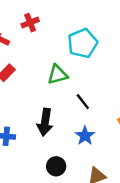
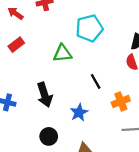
black line: (83, 102) -> (96, 81), moved
black arrow: (45, 122) -> (45, 95), turned -35

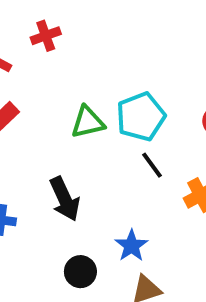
cyan pentagon: (89, 28) -> (141, 117), moved
blue star: (79, 113) -> (131, 246), moved

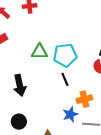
blue star: (131, 246) -> (70, 114), moved

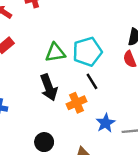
black arrow: (20, 85) -> (49, 87), moved
orange cross: (84, 99) -> (76, 103), moved

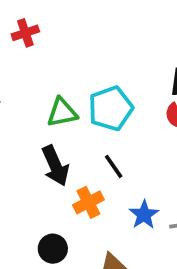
black line: (92, 81) -> (114, 166), moved
orange cross: (76, 103) -> (88, 202), moved

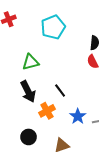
cyan pentagon: (111, 108) -> (53, 27), moved

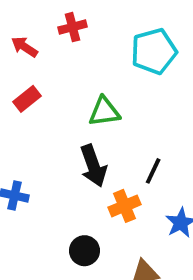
black line: (60, 91) -> (153, 171), turned 56

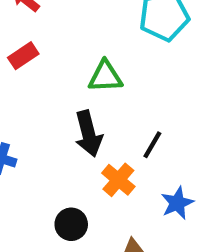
orange cross: (125, 206) -> (118, 180), turned -32

